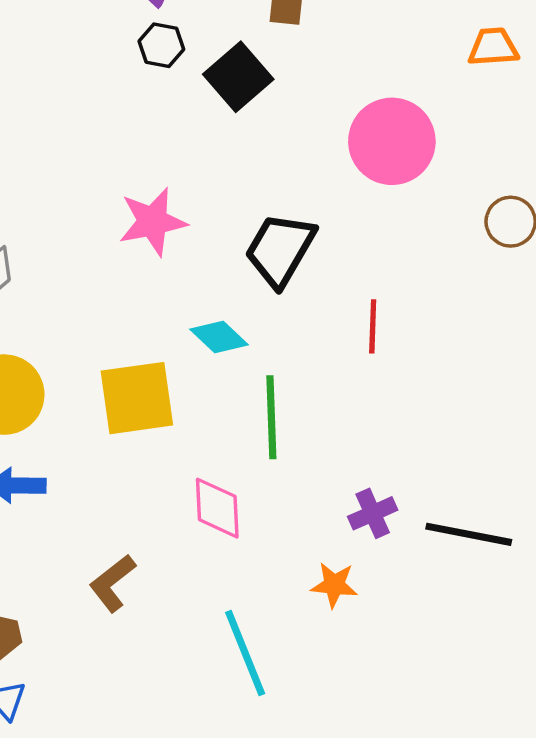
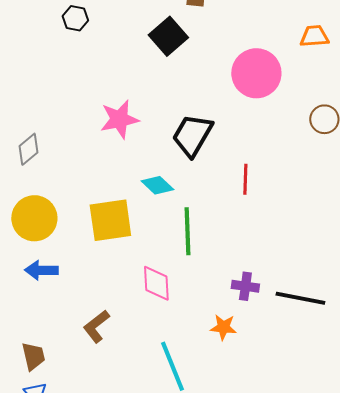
black hexagon: (161, 45) -> (75, 18), moved
orange trapezoid: (493, 47) -> (314, 36), moved
purple cross: (373, 513) -> (245, 286), turned 32

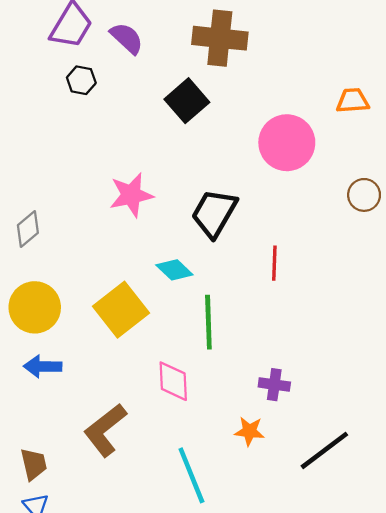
yellow square: (110, 220) -> (121, 310), turned -30
black line: (300, 298) -> (324, 450), moved, turned -48
brown L-shape: (96, 326) -> (105, 430), size x1.4

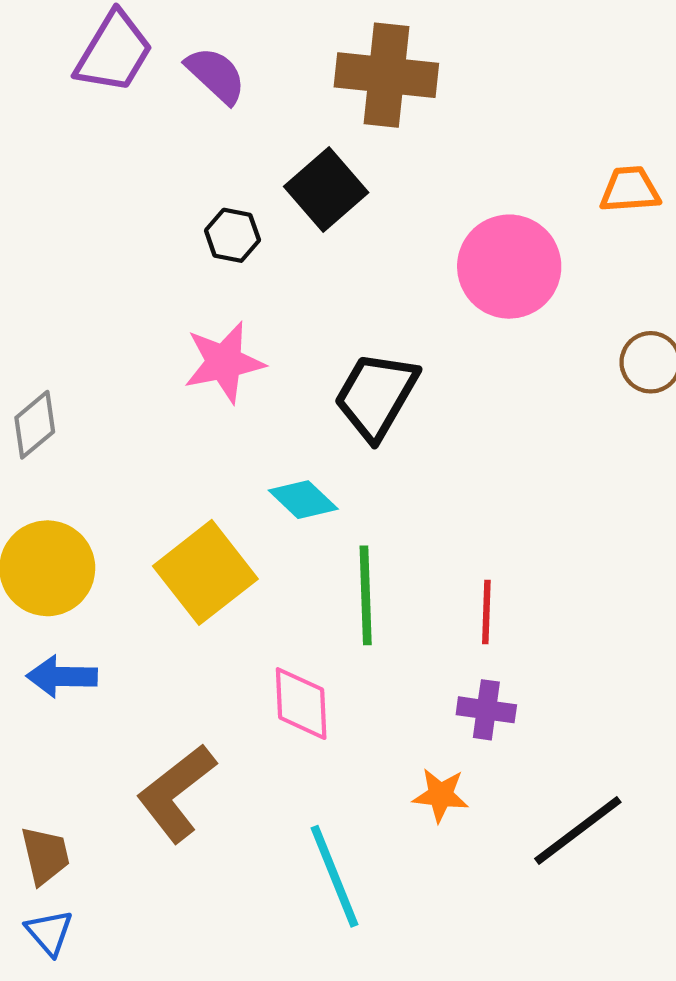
black hexagon: (81, 80) -> (232, 235), moved
red line: (274, 263) -> (486, 612), moved

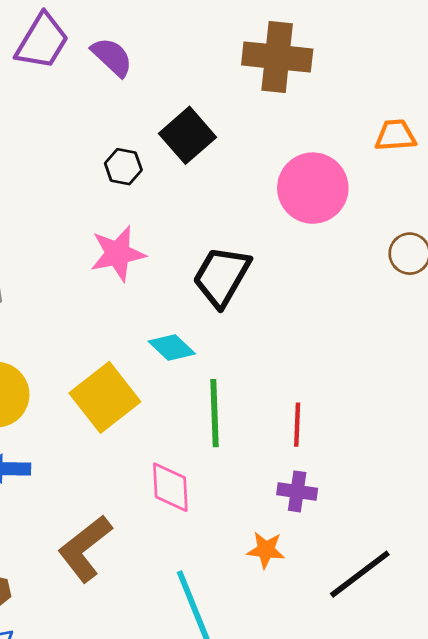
brown cross: (386, 75) -> (277, 57), moved

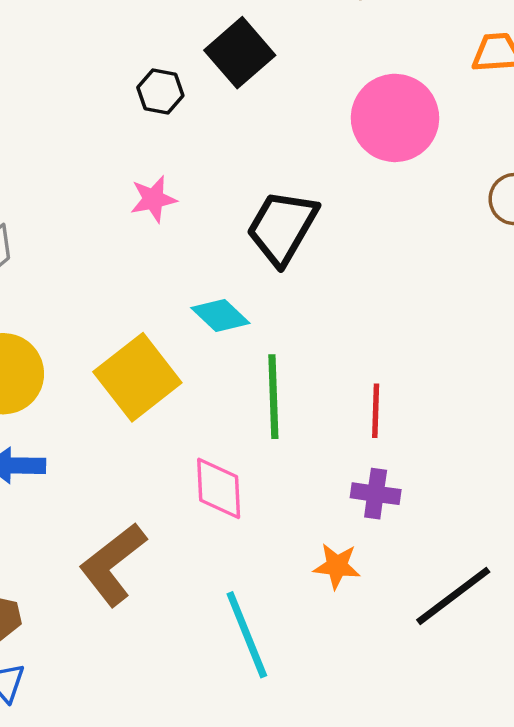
pink star: (118, 254) -> (153, 199), size x0.7

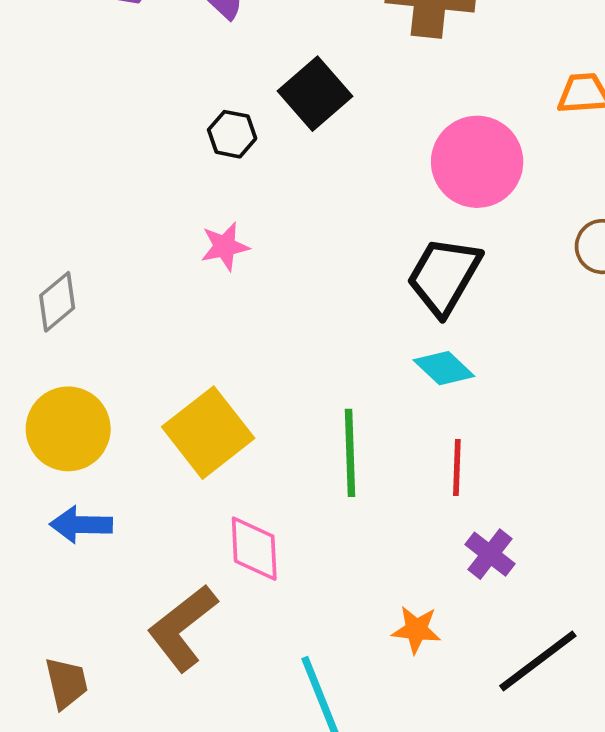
black trapezoid: (282, 227) -> (444, 276), moved
cyan diamond: (220, 316) -> (444, 368), moved
pink diamond: (219, 488) -> (254, 549), moved
purple cross: (376, 494) -> (490, 554), moved, turned 30

